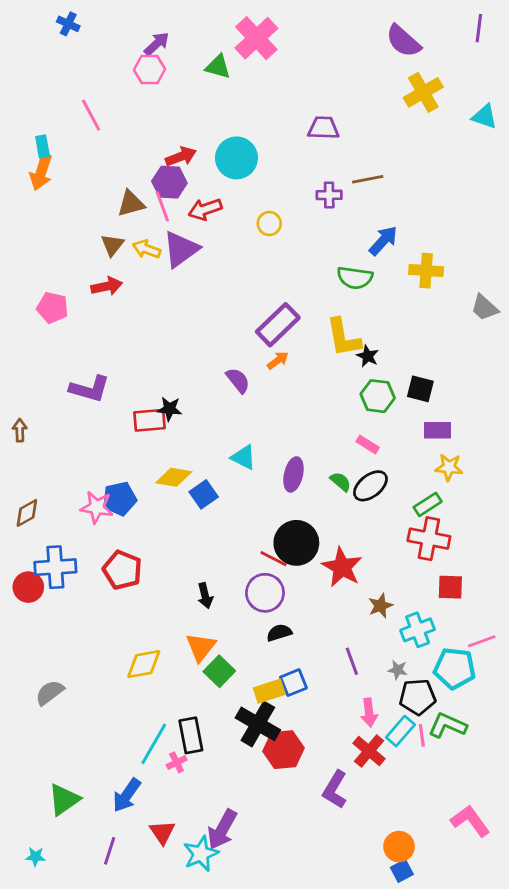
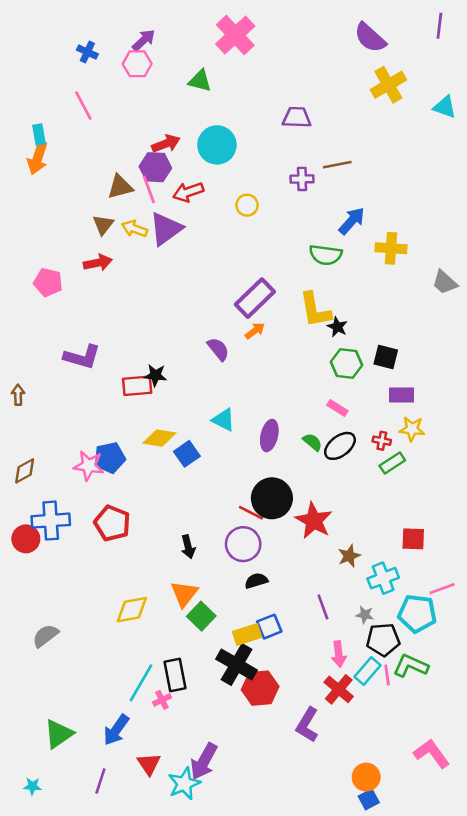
blue cross: (68, 24) -> (87, 52), moved
green triangle: (218, 67) -> (200, 81), moved
red cross: (429, 539) -> (382, 441), moved, size x0.5

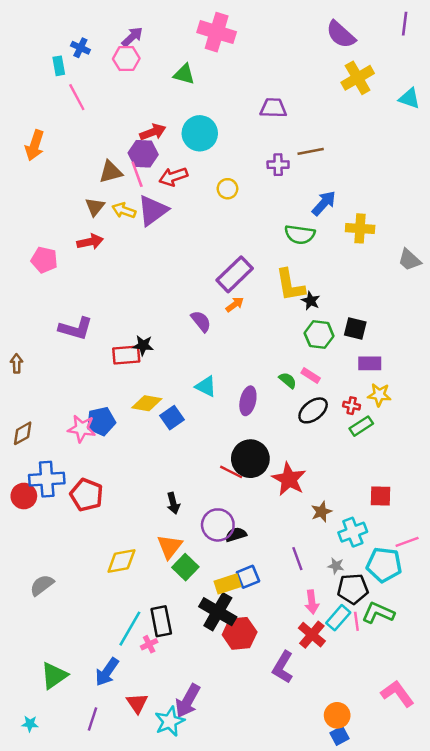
pink cross: (235, 35) -> (217, 32), turned -30
cyan rectangle: (39, 134) -> (59, 66), moved
green semicircle: (312, 442) -> (288, 380), moved
red pentagon: (112, 523) -> (86, 495), moved
purple circle: (243, 544) -> (218, 525), moved

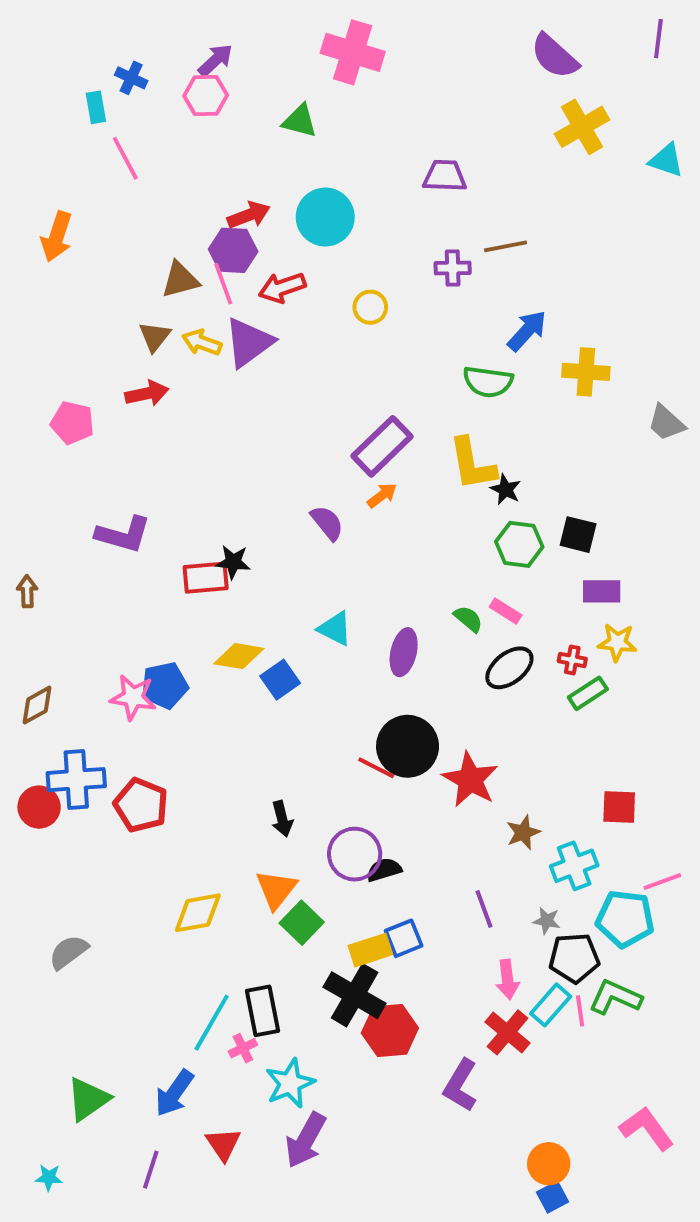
cyan star: (170, 721) -> (290, 1083), moved

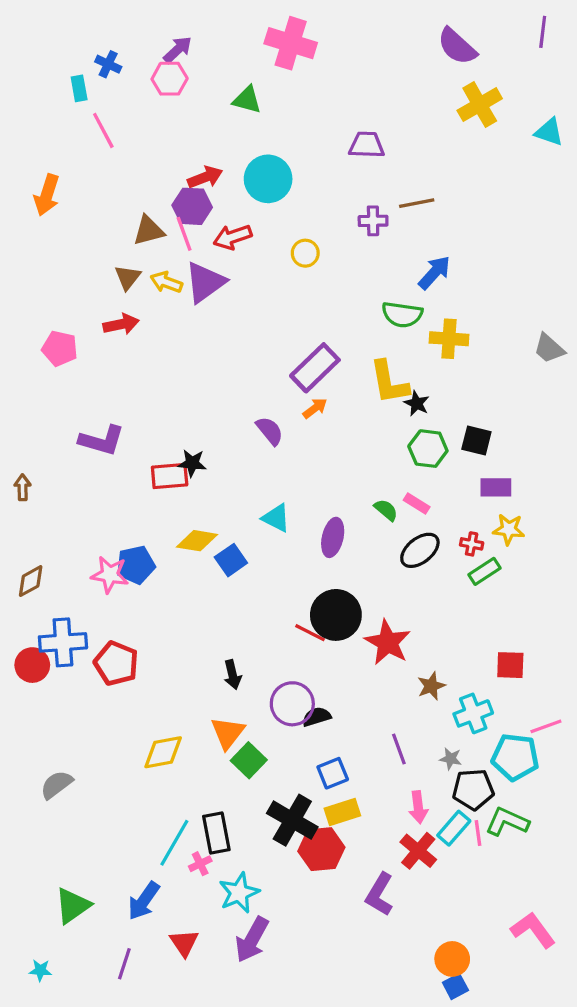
yellow cross: (586, 372) -> (449, 339), moved
yellow rectangle: (370, 950) -> (342, 812), moved

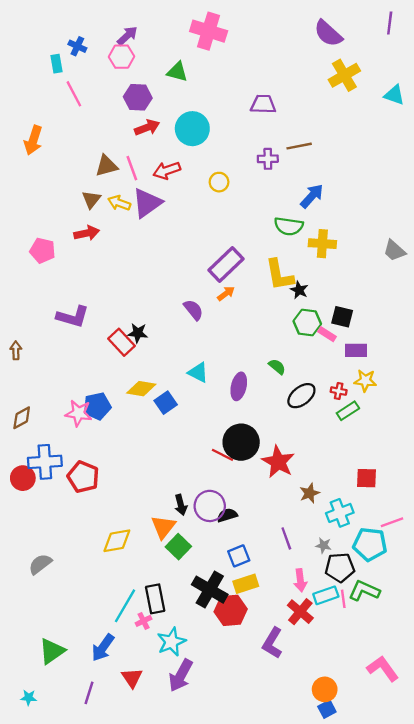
purple hexagon: (192, 206) -> (138, 97), moved
red rectangle: (170, 476) -> (121, 342), turned 52
pink rectangle: (417, 504) -> (327, 334), moved
black arrow: (233, 675) -> (181, 505), moved
cyan rectangle: (454, 828) -> (326, 595), turned 30

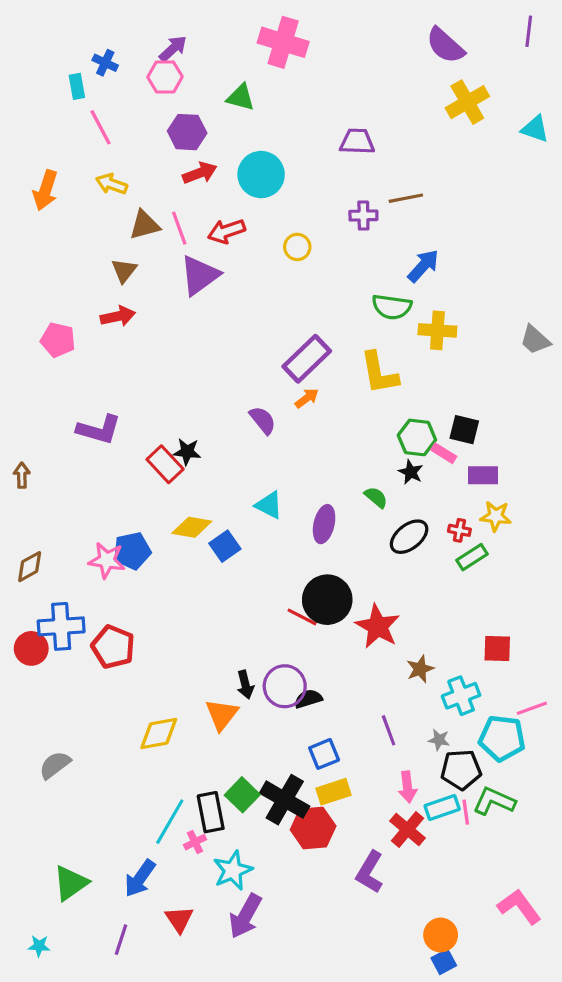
yellow arrow: (119, 203) -> (112, 184), moved
black star: (299, 290) -> (411, 472), moved
green square: (178, 547) -> (242, 795), moved

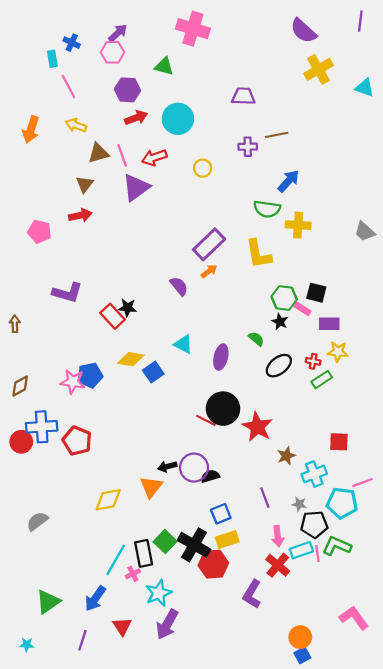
black arrow: (245, 685) -> (167, 466), turned 90

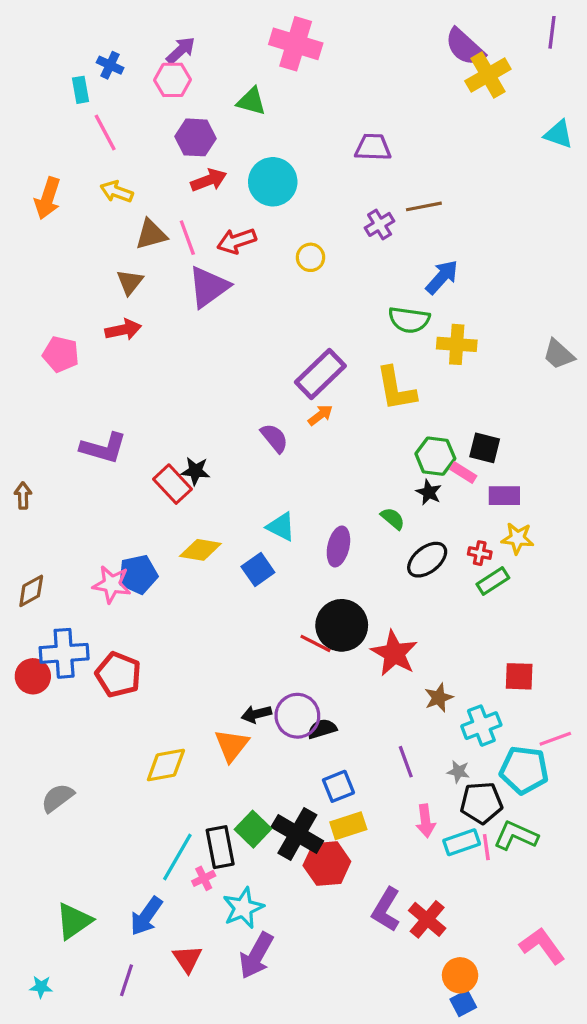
yellow cross: (319, 69) -> (488, 75), moved
purple cross: (248, 147) -> (380, 224), turned -30
blue square: (153, 372) -> (258, 570), moved
red cross: (278, 565) -> (427, 919), moved

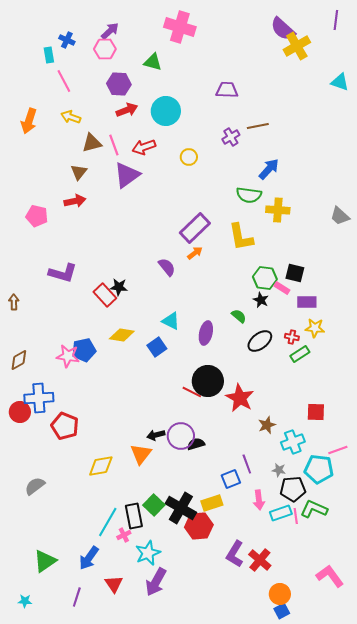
red pentagon: (118, 675) -> (65, 426), moved
blue square: (338, 786) -> (231, 479), moved

